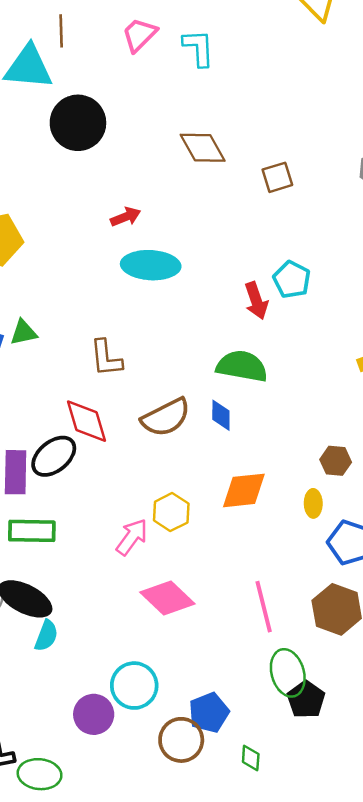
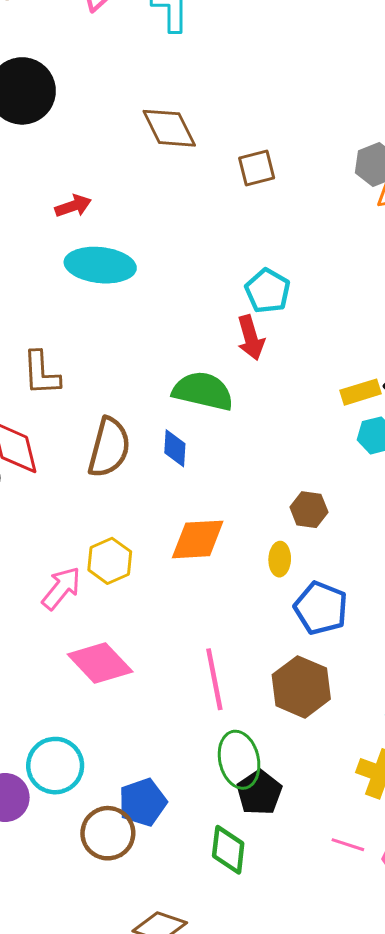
red arrow: (256, 301) -> (251, 338), moved
brown semicircle: (166, 417) -> (109, 448), turned -51
green diamond: (251, 758) -> (228, 850), moved, size x1.5

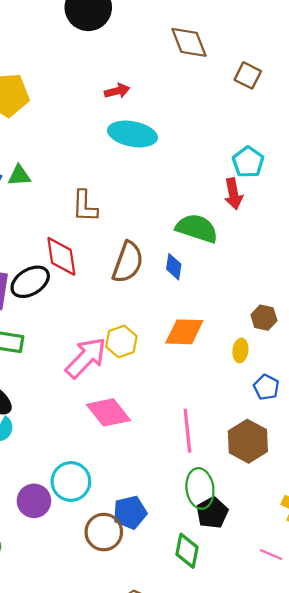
brown square: (257, 168) -> (248, 75), turned 36
pink arrow: (61, 588) -> (86, 358), size x1.4
blue pentagon: (321, 608) -> (266, 387), size x0.7

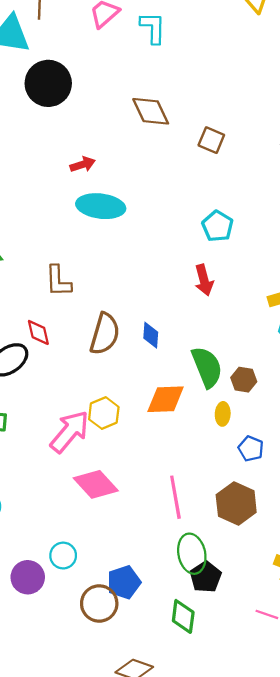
red arrow: (233, 194) -> (204, 280), moved
green semicircle: (197, 228) -> (207, 367), moved, turned 54
red diamond: (61, 256) -> (38, 332), size x0.7
cyan circle: (71, 482) -> (63, 556), size x0.7

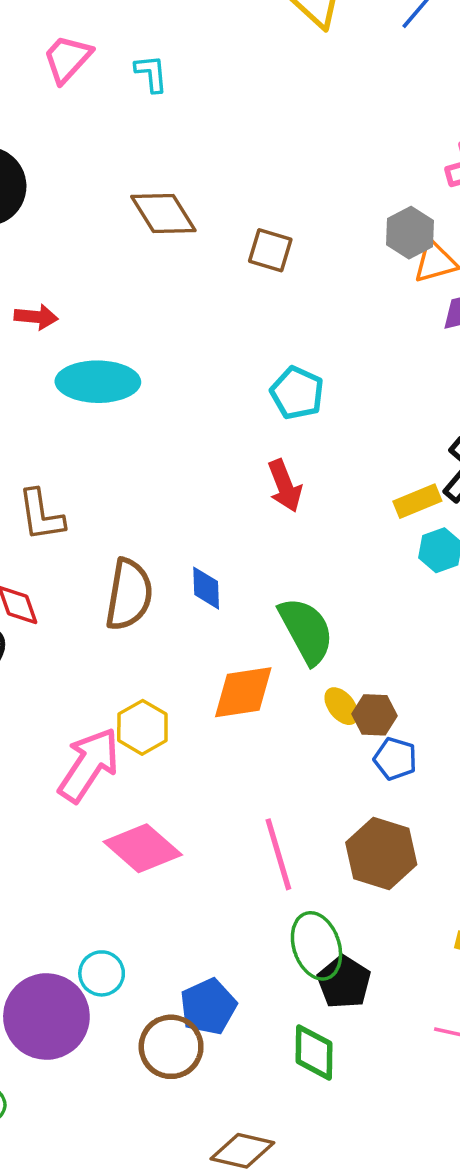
cyan L-shape: (153, 28) -> (151, 73), size x0.7
red arrow: (83, 164) -> (36, 317), moved, turned 30
brown hexagon: (244, 380) -> (375, 715), moved
yellow ellipse: (223, 414) -> (342, 706), turned -35
purple circle: (28, 577) -> (46, 1017), size x1.5

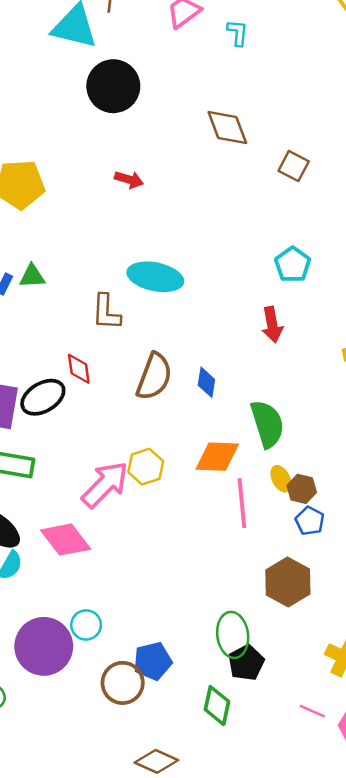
cyan ellipse: (98, 382) -> (155, 277), moved
pink diamond: (143, 848) -> (66, 540), moved
pink line: (278, 854) -> (242, 503), moved

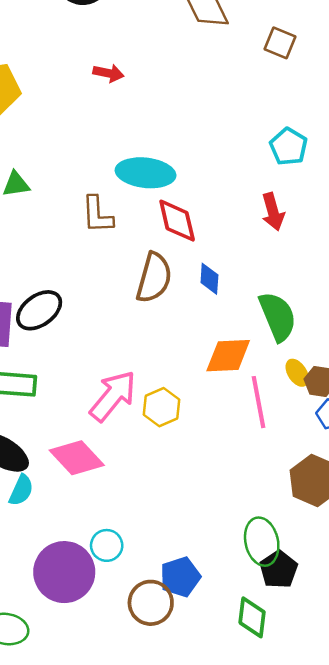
red diamond: (79, 369) -> (177, 221), moved, size x1.4
yellow hexagon: (146, 467) -> (162, 407), moved

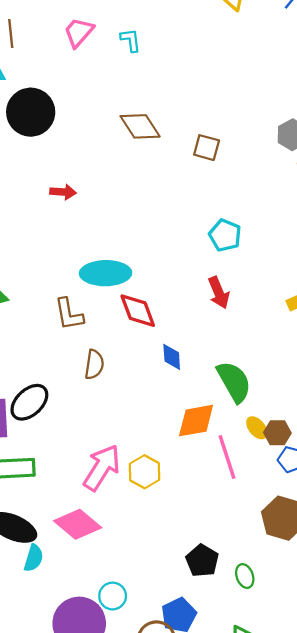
brown semicircle: (154, 278) -> (94, 364), moved, size x0.7
green ellipse: (262, 542) -> (245, 576), size x0.6
black pentagon: (279, 569) -> (202, 561), moved

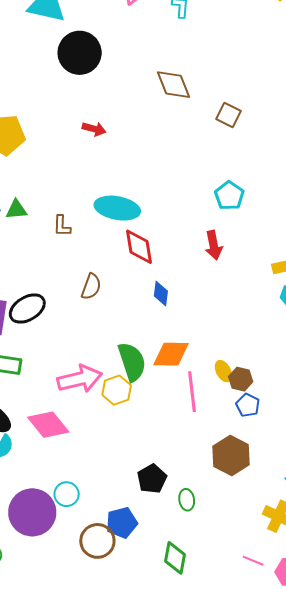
brown L-shape: (69, 314) -> (62, 226), moved, size x0.7
green semicircle: (234, 382) -> (132, 362), moved
pink arrow: (102, 468) -> (80, 379), turned 33

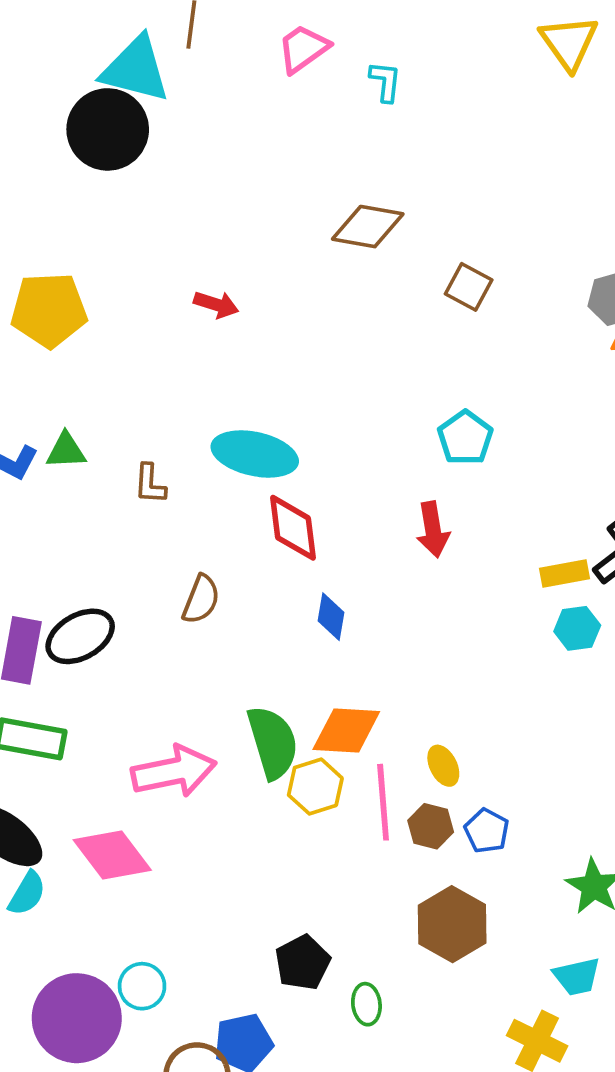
black circle: (80, 53) -> (108, 129), moved
brown diamond: (174, 85) -> (368, 227), turned -60
brown hexagon: (241, 379) -> (431, 826), moved
yellow hexagon: (117, 390) -> (315, 787), moved

